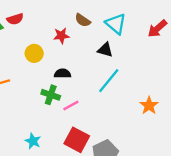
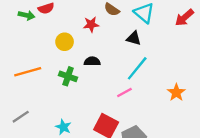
green cross: (51, 95) -> (68, 76), moved
pink line: (71, 105) -> (124, 92), moved

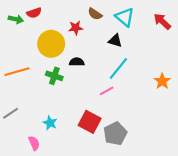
red arrow: (184, 18) -> (162, 21), turned 84
yellow circle: (65, 42) -> (51, 44), size x1.6
orange star: (176, 92) -> (162, 81), moved

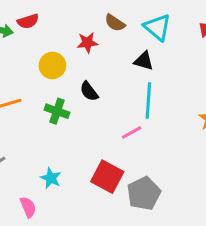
yellow circle: (51, 44) -> (52, 65), size x0.7
black semicircle: (77, 62) -> (89, 91), turned -128
cyan line: (118, 68) -> (148, 100), turned -35

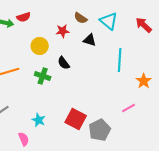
black triangle: (144, 61) -> (90, 40), moved
cyan line: (148, 100) -> (120, 60), moved
pink line: (132, 132) -> (129, 108), moved

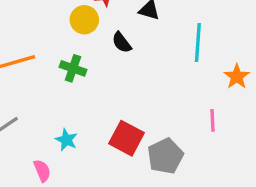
yellow circle: (40, 46) -> (84, 20), moved
black semicircle: (64, 63) -> (122, 42), moved
pink line: (129, 108) -> (212, 120), turned -64

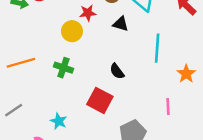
black semicircle: (122, 42) -> (117, 71), moved
red square: (126, 138) -> (100, 100), moved

